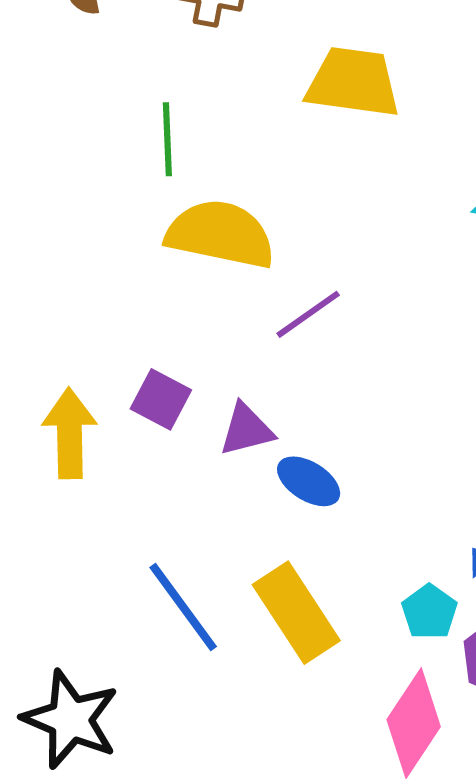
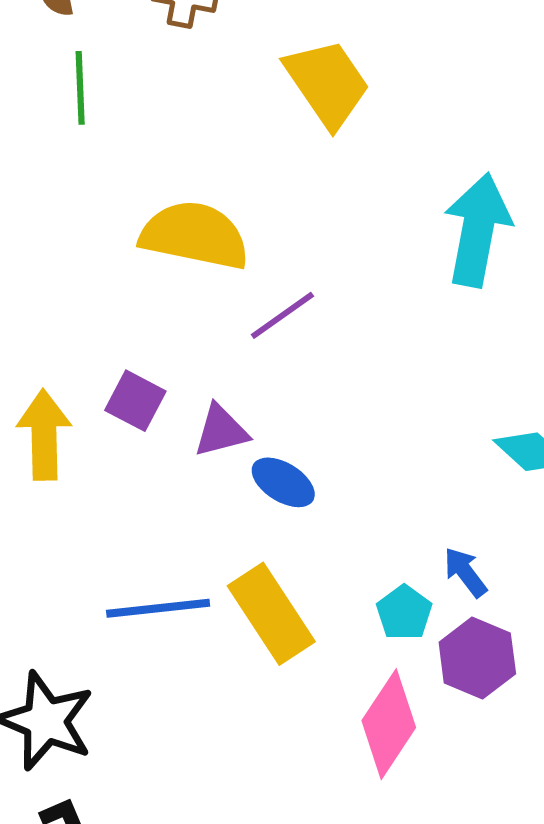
yellow trapezoid: (353, 82) -> (327, 83), turned 48
green line: (167, 139) -> (80, 88), moved
blue line: (183, 607) -> (158, 608), turned -60

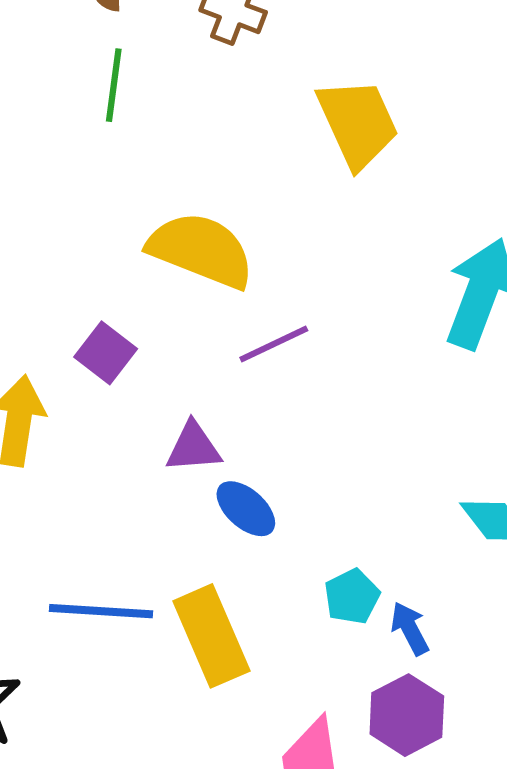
purple square: (135, 401) -> (106, 353), moved
cyan pentagon: (404, 613) -> (352, 597), moved

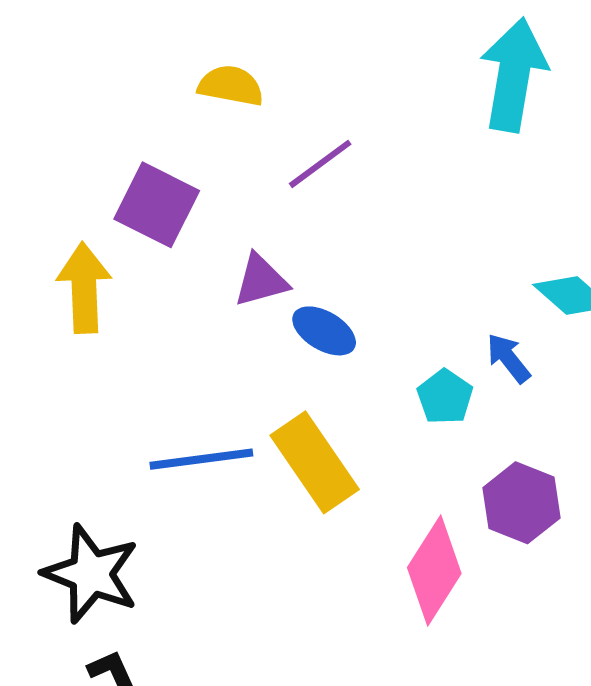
yellow semicircle: (201, 250) -> (231, 86), size x0.6
purple square: (106, 353) -> (157, 205), size x1.4
blue arrow: (410, 629) -> (508, 358), moved

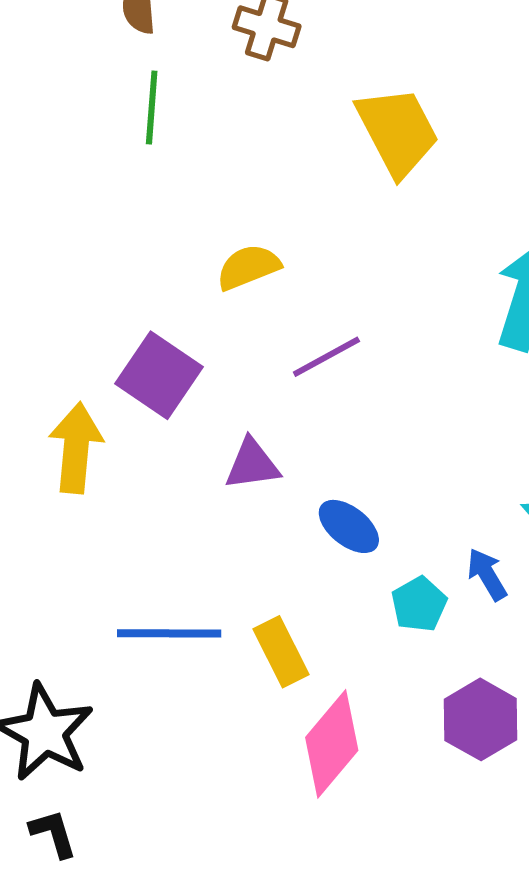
yellow semicircle: (231, 86) -> (248, 267), turned -40
blue ellipse: (324, 331) -> (349, 526), moved
yellow rectangle: (315, 462) -> (281, 652), size x0.7
pink diamond: (434, 571) -> (332, 744), moved

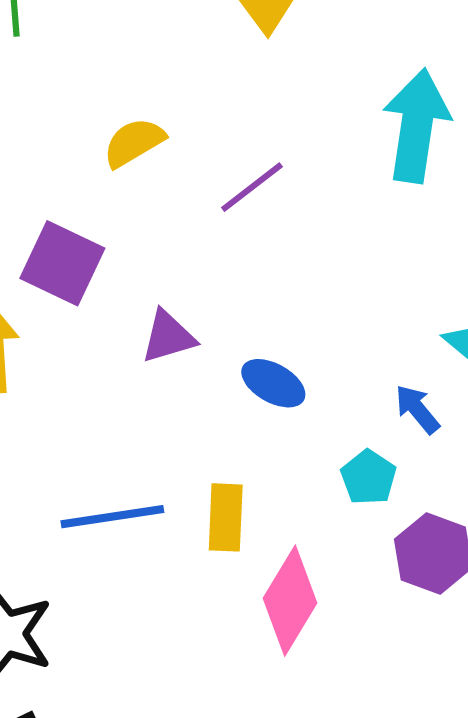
purple line: (326, 357) -> (252, 187), moved
cyan pentagon: (419, 604) -> (368, 477), moved
yellow rectangle: (281, 652) -> (226, 517), turned 38

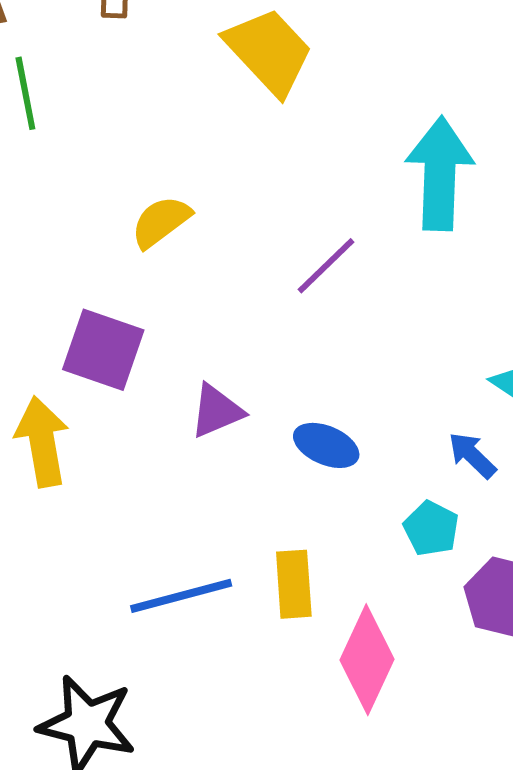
purple line: (252, 187) -> (326, 266), moved

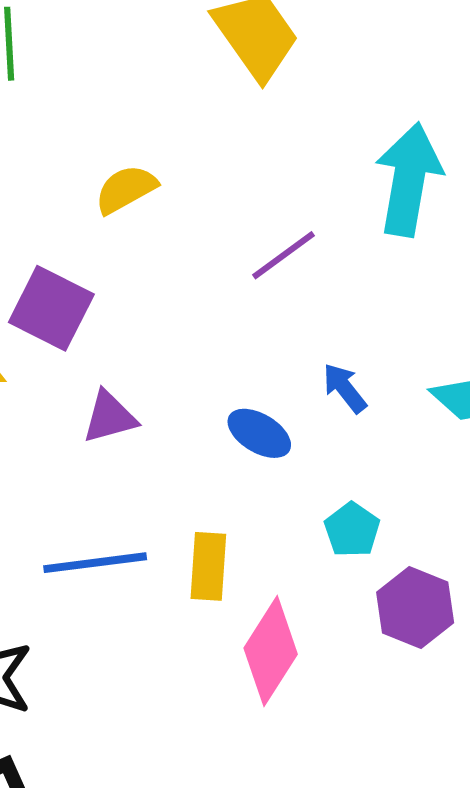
purple triangle: (217, 411) -> (110, 417), moved
blue arrow: (472, 455) -> (345, 388), moved

